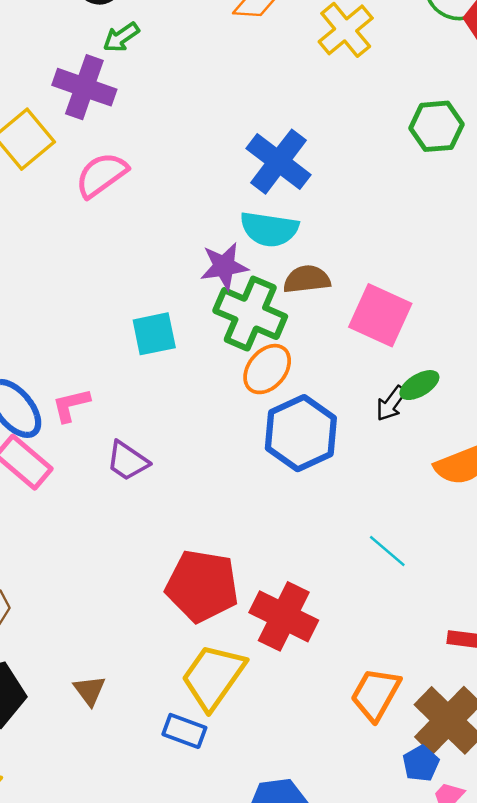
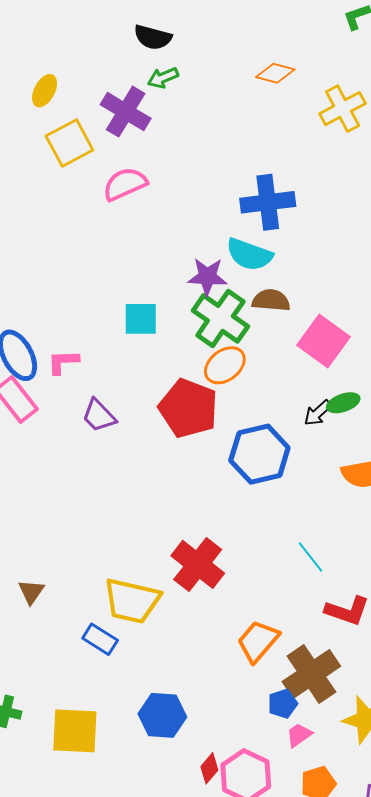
blue cross: (279, 162) -> (268, 202), turned 34
blue hexagon: (301, 433) -> (259, 454), moved
cyan line: (387, 551) -> (310, 557), moved
red pentagon: (202, 586) -> (188, 408), moved
yellow trapezoid: (213, 677) -> (132, 601), turned -124

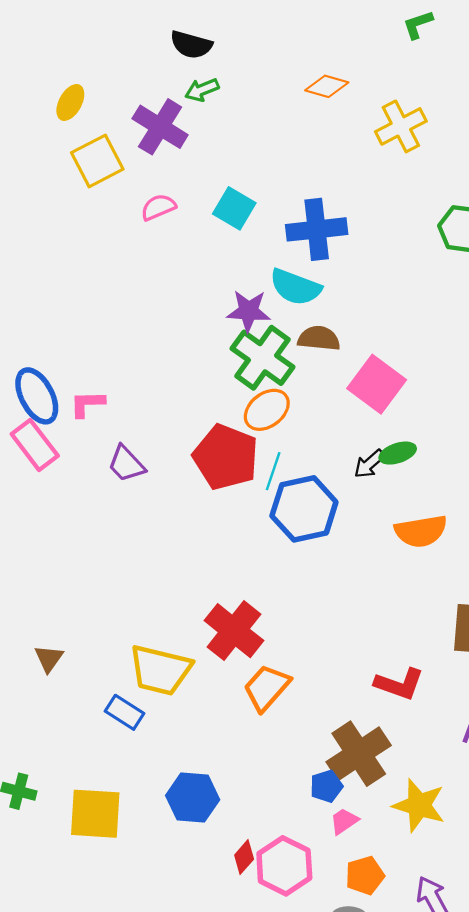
pink semicircle: (125, 184) -> (158, 207), size x0.7
cyan square: (141, 319) -> (234, 208), moved, turned 30
cyan line: (310, 557) -> (273, 471), moved, turned 56
orange trapezoid: (258, 641) -> (267, 688), moved

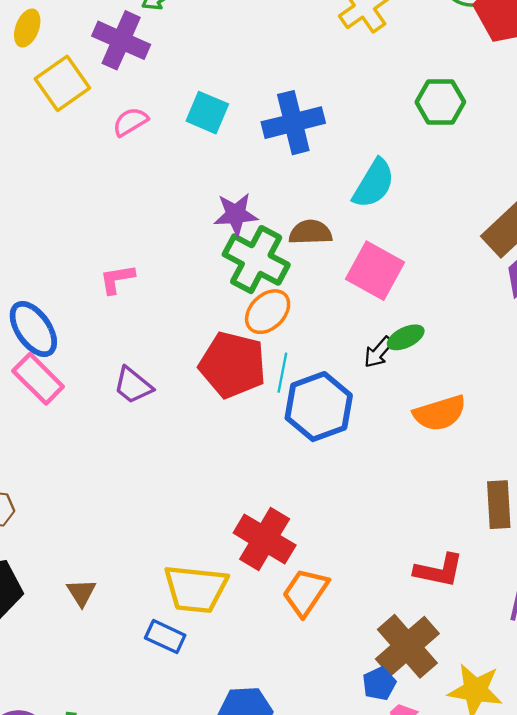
cyan semicircle: (295, 287) -> (374, 184), moved, turned -72
pink L-shape: (87, 404) -> (117, 279), moved

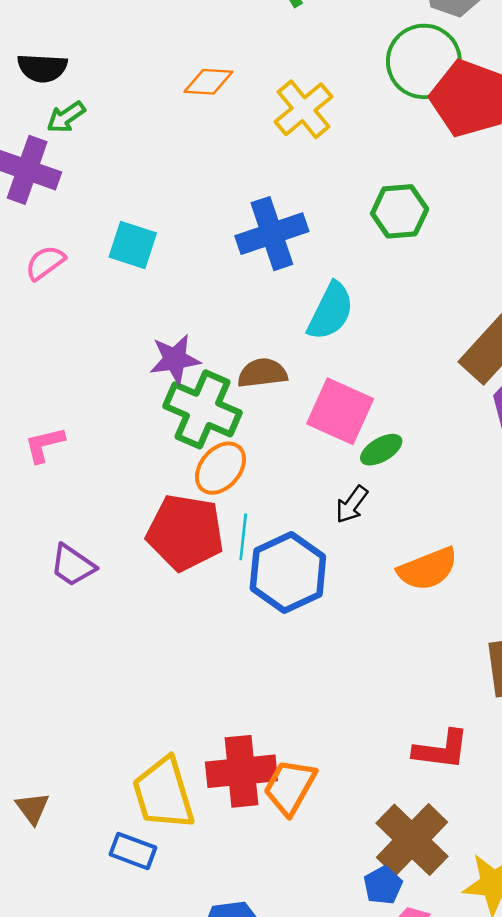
blue cross: (293, 123) -> (272, 234), moved
green ellipse: (406, 337) -> (381, 450), moved
red cross: (265, 539) -> (241, 771), moved, turned -32
yellow trapezoid: (196, 589) -> (163, 793), turned 72

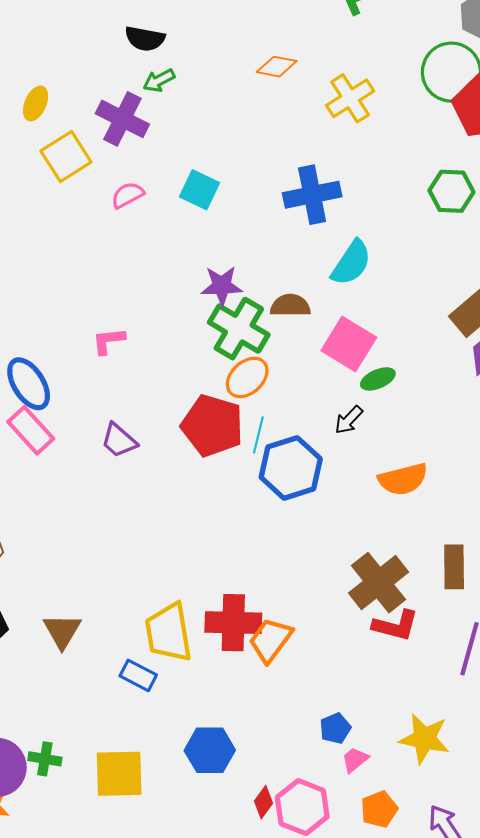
green hexagon: (400, 211) -> (451, 191), moved
brown triangle: (32, 808) -> (62, 631), size x1.4
brown cross: (412, 840) -> (378, 583), moved

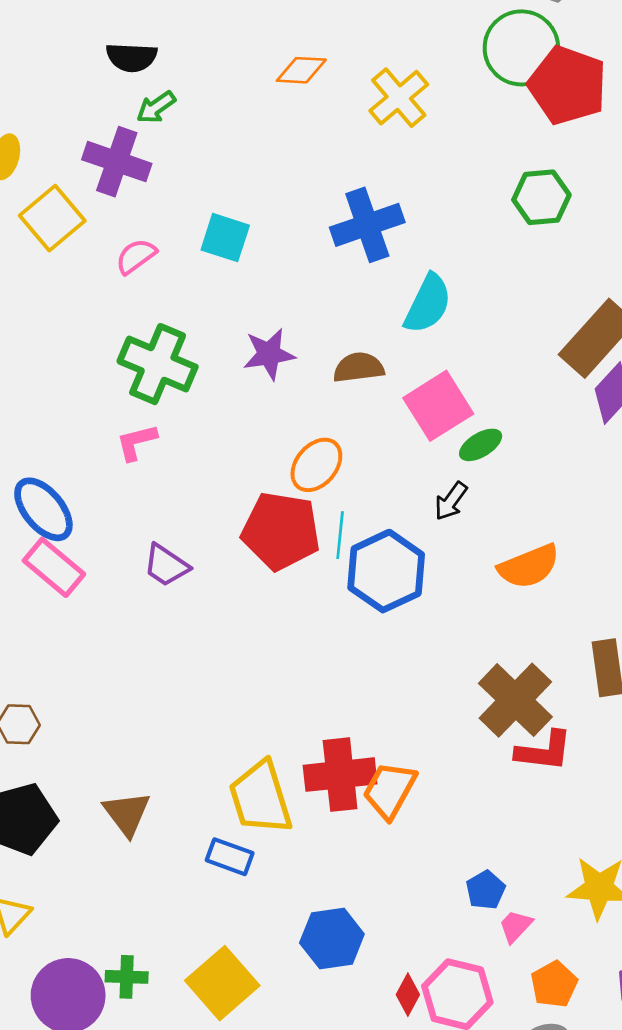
green cross: (239, 329) -> (158, 364), moved
pink square: (349, 344) -> (438, 406), turned 34
yellow square: (119, 774) -> (222, 983), turned -32

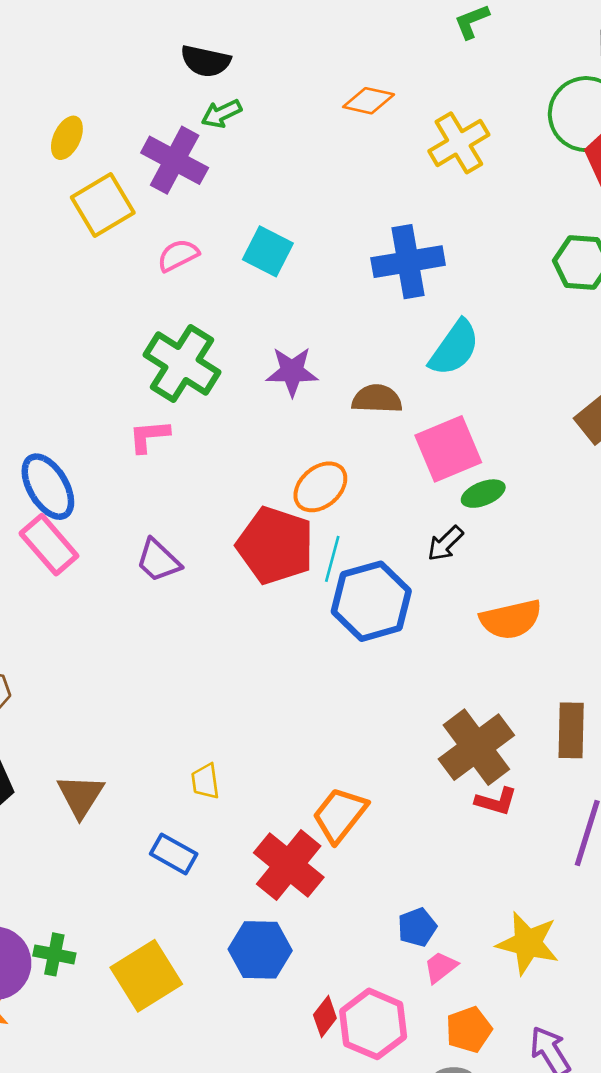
red L-shape: (544, 751) -> (496, 801), size x0.7
red cross: (340, 775) -> (289, 865), moved, turned 36
yellow trapezoid: (261, 798) -> (205, 781), moved, size x0.5

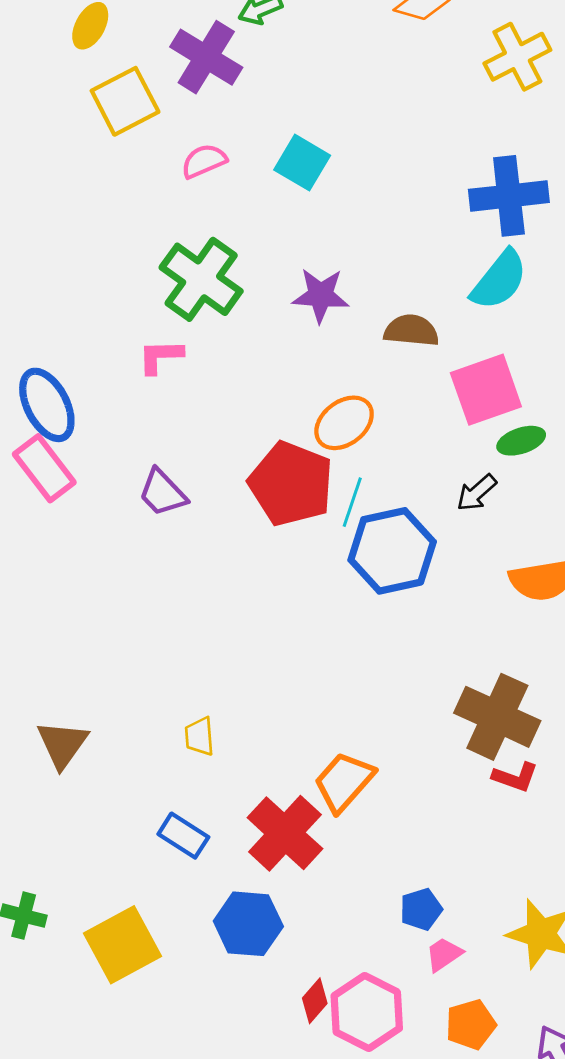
blue cross: (408, 262) -> (509, 196), moved
brown cross: (476, 747) -> (497, 717), turned -32
blue rectangle: (174, 854) -> (183, 836), moved

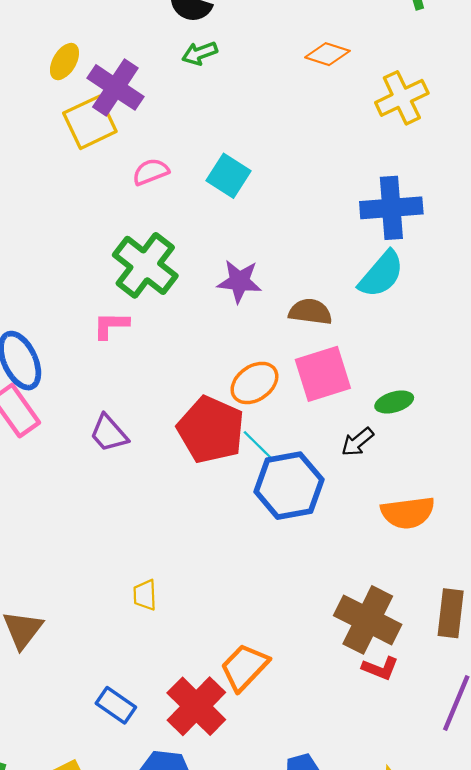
purple cross: (206, 57) -> (115, 87), moved
pink square: (486, 390) -> (323, 374), moved
cyan line: (352, 502) -> (259, 446), turned -66
yellow trapezoid: (199, 736) -> (145, 595), moved

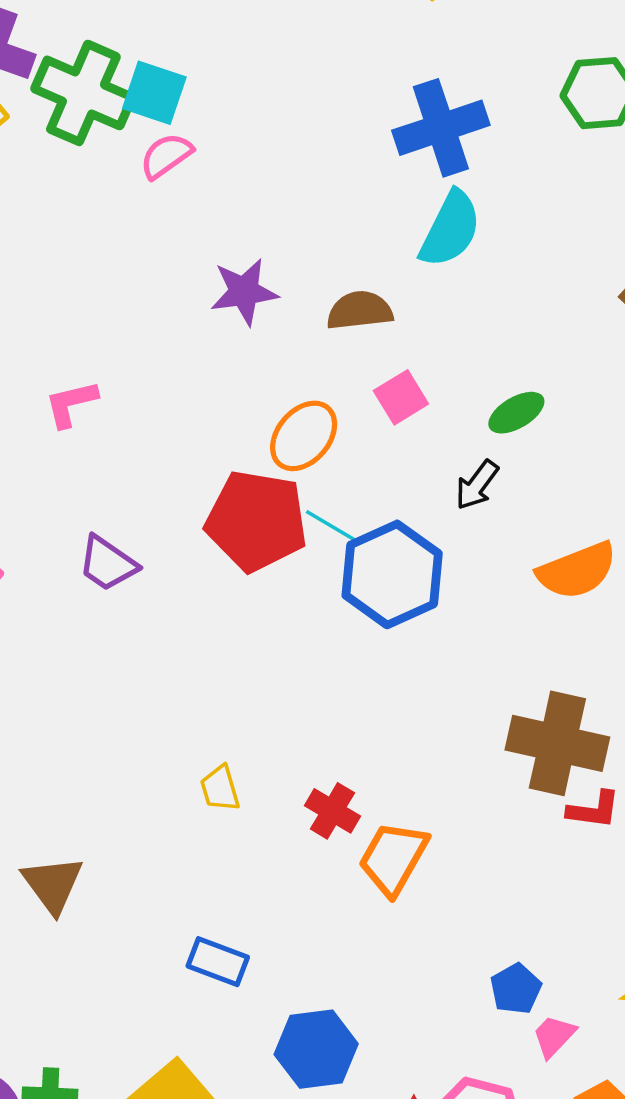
pink semicircle: (151, 172) -> (166, 156), moved
cyan square: (228, 176) -> (154, 93), moved
green cross: (145, 265) -> (83, 93), moved
pink square: (323, 374) -> (401, 397), size x0.6
red cross: (196, 706) -> (332, 811), moved, size x0.6

